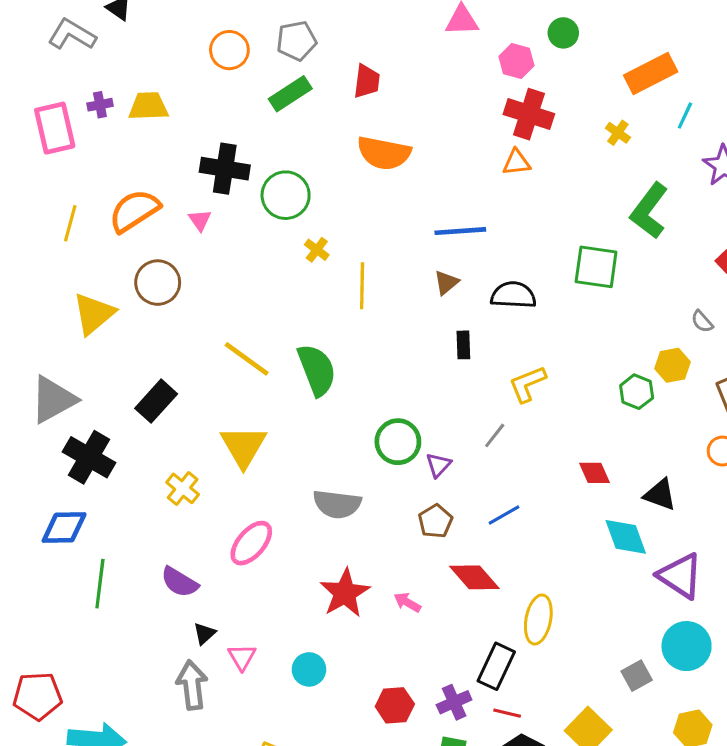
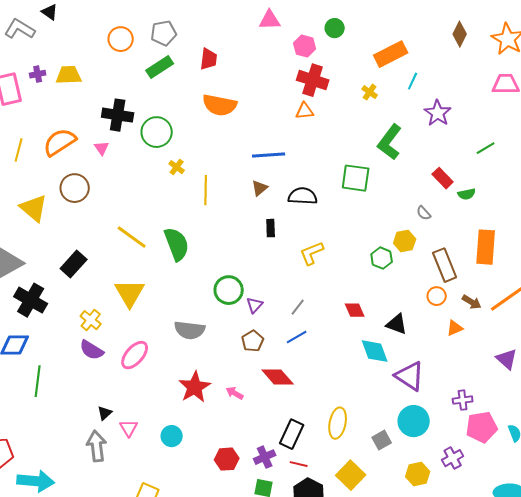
yellow triangle: (94, 314) -> (34, 208), turned -40
gray line: (495, 435) -> (298, 307), moved
purple semicircle: (180, 582) -> (92, 350), moved
yellow ellipse: (538, 620) -> (338, 423), moved

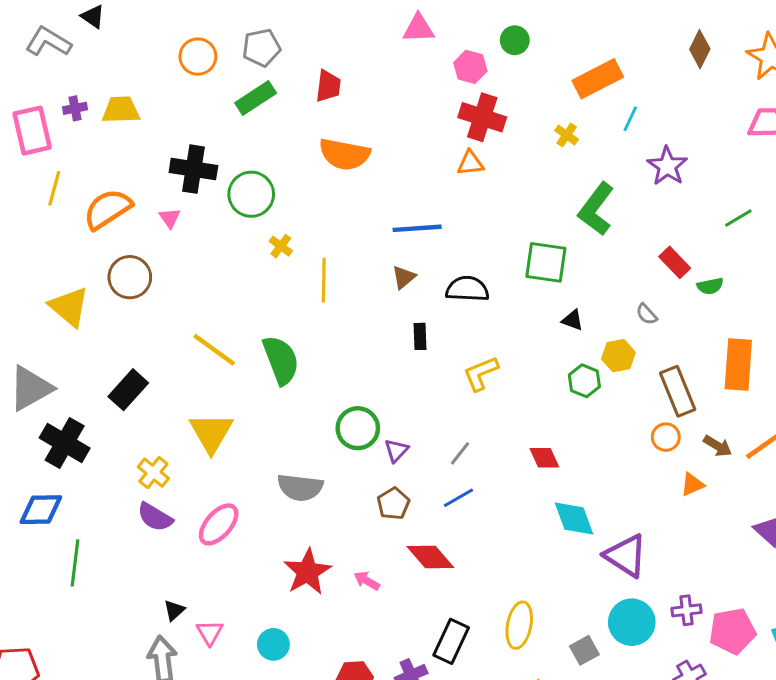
yellow line: (19, 150) -> (54, 188), moved
black triangle: (397, 324) -> (573, 320), moved, size x0.7
purple cross: (463, 400) -> (687, 610), moved

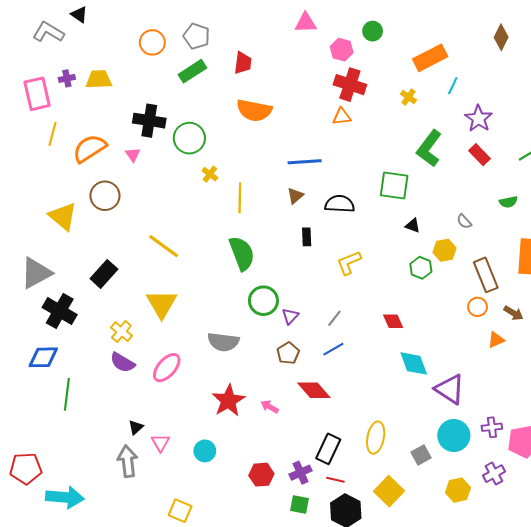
gray pentagon: (262, 48) -> (197, 36), turned 30
red rectangle: (675, 262) -> (480, 155), moved
green semicircle: (281, 360) -> (242, 253), moved

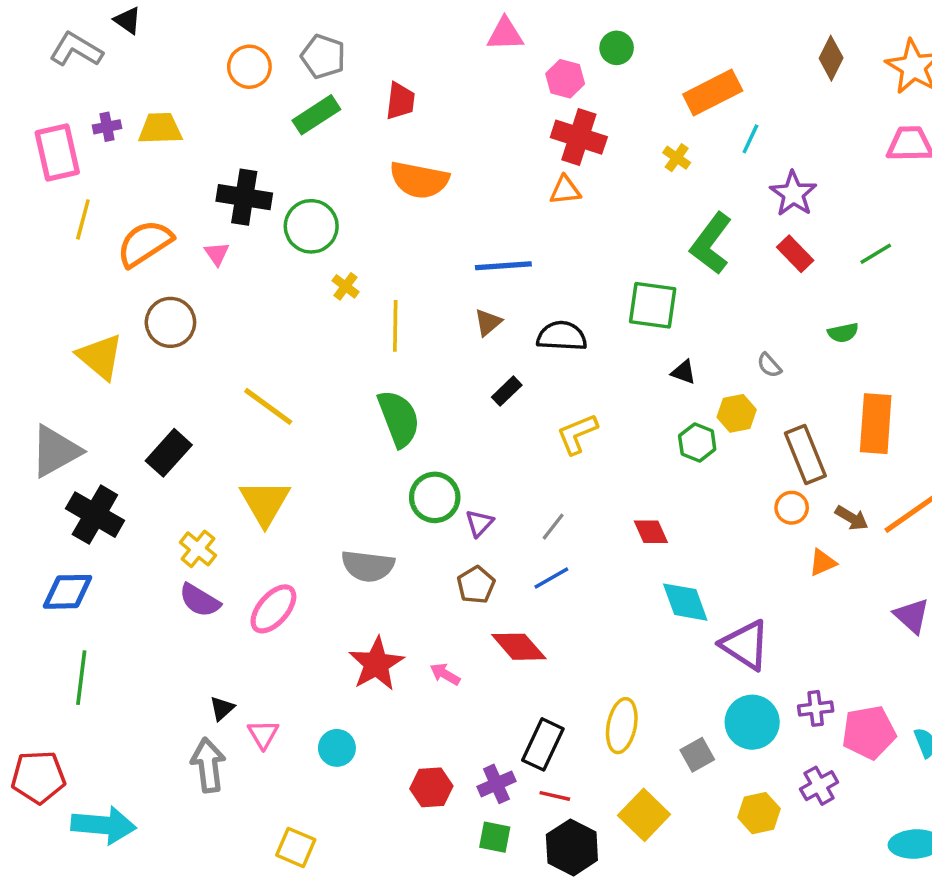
black rectangle: (307, 237) -> (507, 391), turned 48
green line: (67, 394) -> (81, 678), moved

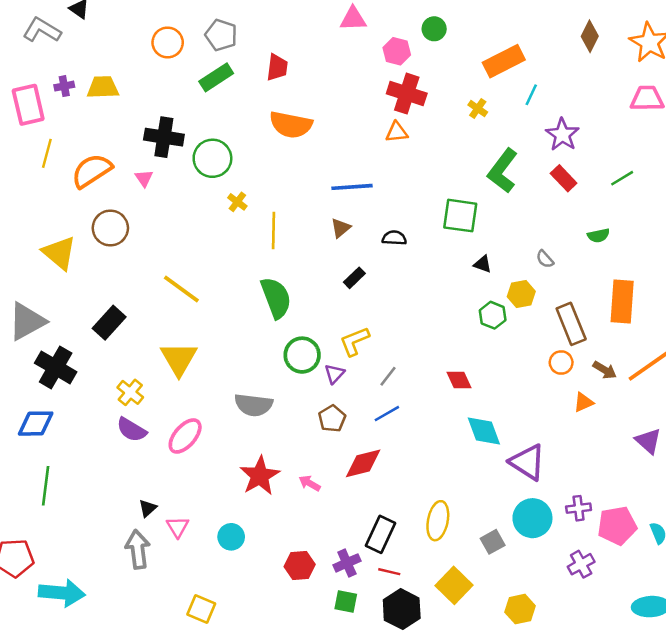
black semicircle: (562, 336) -> (394, 238), size x0.7
yellow L-shape: (577, 434) -> (354, 341), moved
red diamond: (519, 647) -> (363, 463), turned -63
yellow hexagon: (759, 813) -> (520, 609), moved

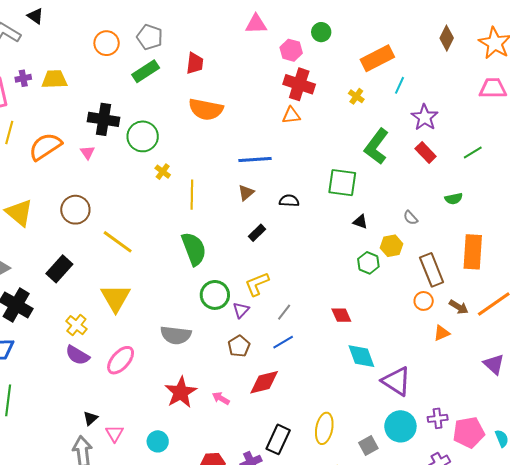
brown circle: (110, 228) -> (75, 210), moved

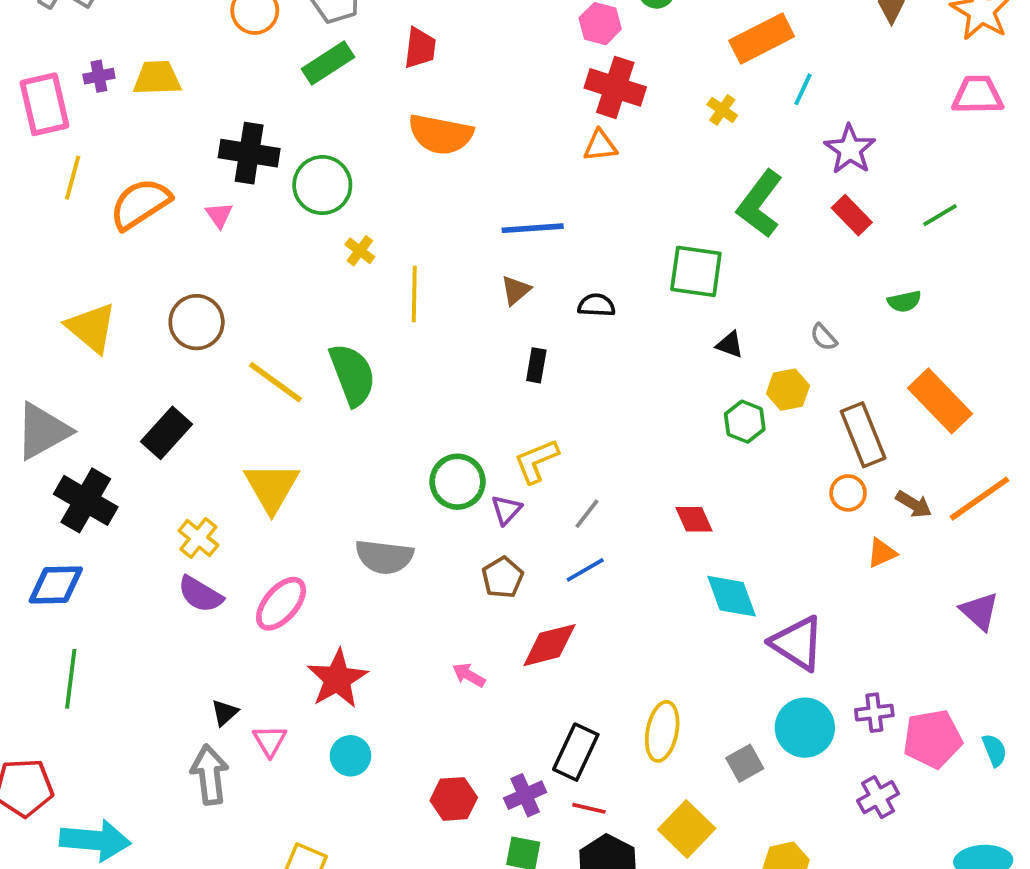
black rectangle: (257, 233) -> (536, 365), turned -36
green semicircle: (194, 249) -> (352, 375), moved
orange rectangle: (473, 252) -> (940, 401), turned -48
red star: (181, 392) -> (337, 679), moved

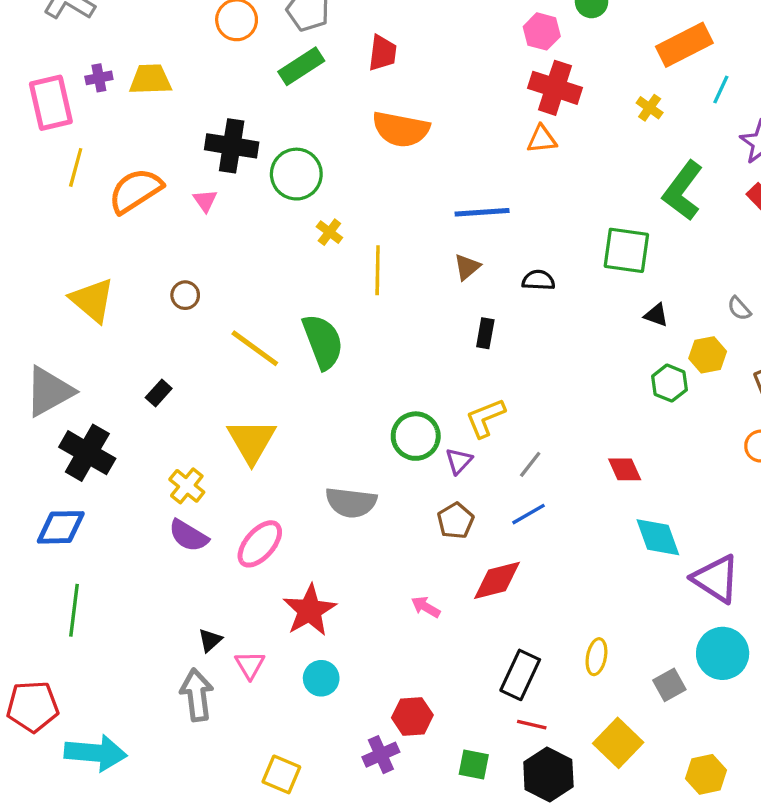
brown circle: (197, 322) -> (185, 295), size x0.6
black rectangle: (166, 433) -> (159, 393), size x0.6
yellow ellipse: (662, 731) -> (596, 657), size x0.7
purple cross: (525, 795) -> (381, 755), moved

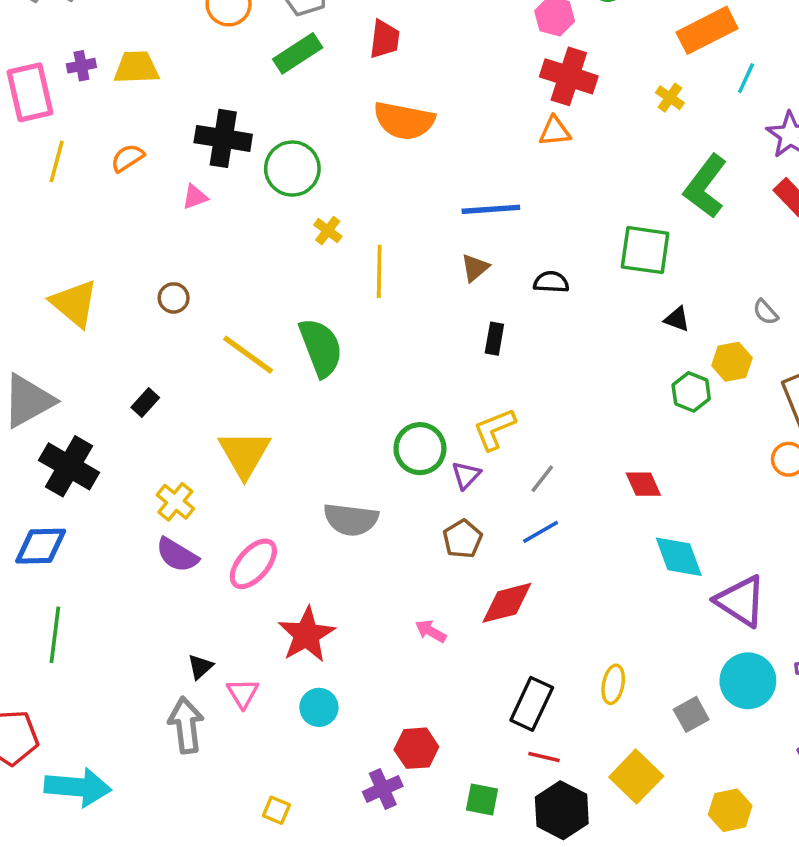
orange semicircle: (135, 191) -> (128, 158), moved, size x0.6
pink triangle: (205, 201) -> (195, 197), turned 45
yellow square: (281, 774) -> (276, 810), size x0.7

